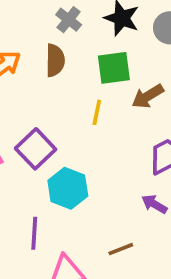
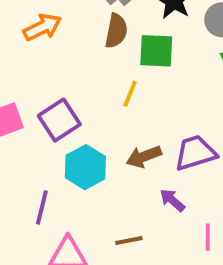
brown semicircle: (55, 60) -> (116, 31), moved
brown arrow: (148, 96) -> (144, 157), moved

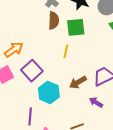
orange arrow: (42, 27) -> (14, 50), moved

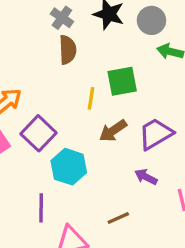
green square: (76, 27) -> (122, 81), moved
brown arrow: (78, 82) -> (113, 131), moved

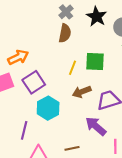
purple arrow: (146, 177) -> (96, 126), size x1.5

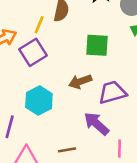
yellow line: (73, 68) -> (39, 25), moved
purple square: (34, 82) -> (33, 52), moved

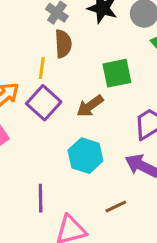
brown arrow: (80, 82) -> (90, 106), moved
cyan hexagon: (39, 101) -> (85, 156), moved

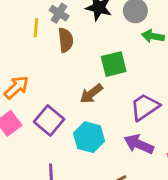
yellow line: (42, 68) -> (36, 28), moved
purple square: (44, 103) -> (49, 121), moved

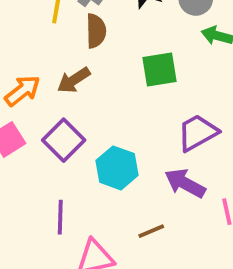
brown arrow: (91, 94) -> (74, 80), moved

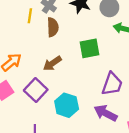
brown arrow: (74, 80) -> (52, 63), moved
purple trapezoid: (198, 133) -> (112, 84), turned 140

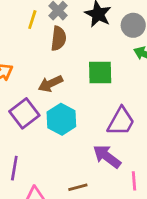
cyan hexagon: (67, 105) -> (61, 119), moved

